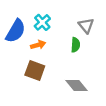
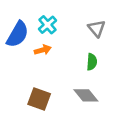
green semicircle: (75, 45) -> (92, 62), moved
brown square: (35, 71) -> (39, 99), moved

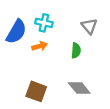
cyan cross: (48, 25) -> (44, 23), turned -35
green semicircle: (92, 62) -> (76, 50), moved

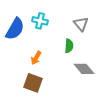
orange arrow: (40, 46) -> (36, 58), moved, turned 136
gray diamond: (79, 88) -> (84, 69), moved

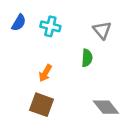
blue semicircle: (15, 29) -> (19, 23), moved, size x0.6
gray diamond: (84, 69) -> (106, 107), moved

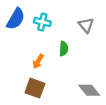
blue semicircle: (19, 23) -> (16, 19), size x1.5
green semicircle: (87, 58) -> (64, 49), moved

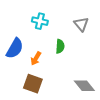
blue semicircle: (16, 19) -> (15, 48), moved

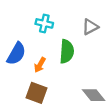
gray triangle: (81, 24) -> (90, 27), turned 42
green semicircle: (60, 46) -> (67, 51), size x1.5

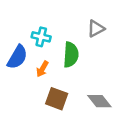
cyan cross: (44, 23) -> (41, 37), moved
brown square: (36, 93) -> (57, 99), moved

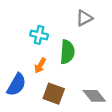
gray triangle: (96, 29) -> (84, 18), moved
blue semicircle: (17, 57) -> (16, 85), moved

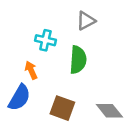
gray triangle: (84, 18) -> (86, 21), moved
orange arrow: (40, 65) -> (31, 70), moved, turned 126

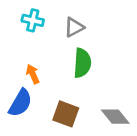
gray triangle: (86, 21) -> (74, 27), moved
cyan cross: (45, 40) -> (33, 20), moved

